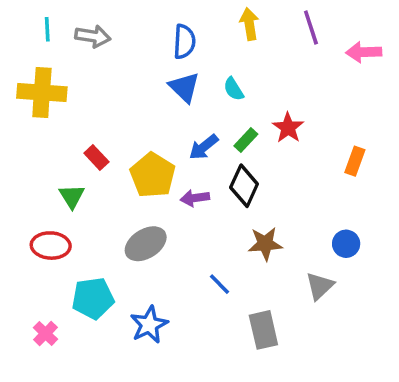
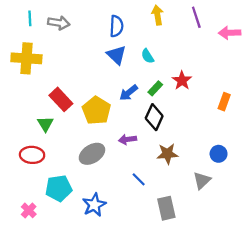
red rectangle: (96, 158) -> (61, 99), size x1.5
purple arrow: (195, 198) -> (128, 139), moved

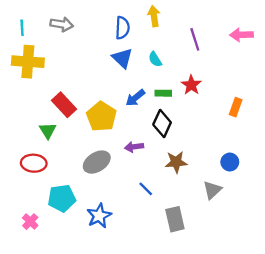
yellow arrow: (157, 15) -> (154, 16), moved
purple line: (196, 17) -> (195, 39), moved
cyan line: (30, 18) -> (22, 28), moved
green rectangle: (155, 88) -> (163, 93), turned 48

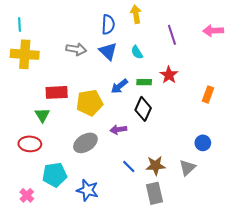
gray arrow: (62, 24) -> (76, 49), moved
red rectangle: (64, 105) -> (57, 92), turned -50
yellow pentagon: (101, 116) -> (90, 103), turned 30
brown star: (176, 162) -> (155, 166), moved
blue star: (99, 216) -> (88, 190), turned -30

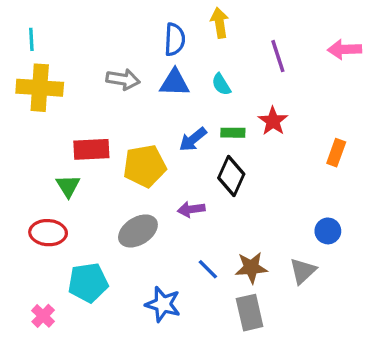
blue triangle: (108, 51) -> (175, 83), turned -42
blue star: (88, 190) -> (163, 304), moved

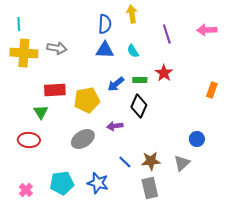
gray arrow: (123, 79) -> (57, 48), moved
orange rectangle: (336, 153) -> (212, 90), moved
cyan pentagon: (88, 283) -> (62, 183), moved

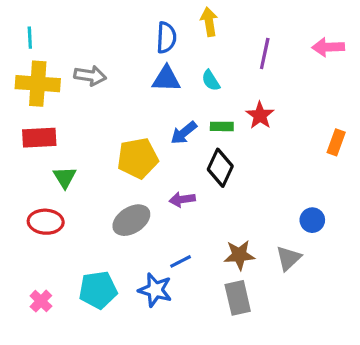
purple line: (167, 34) -> (265, 53), turned 30
red rectangle: (55, 90) -> (39, 138), moved
blue line: (125, 162) -> (181, 261), moved, turned -72

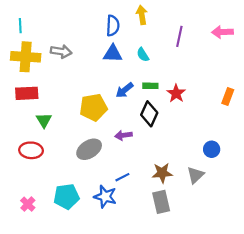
red star: (260, 115) -> (176, 93), moved

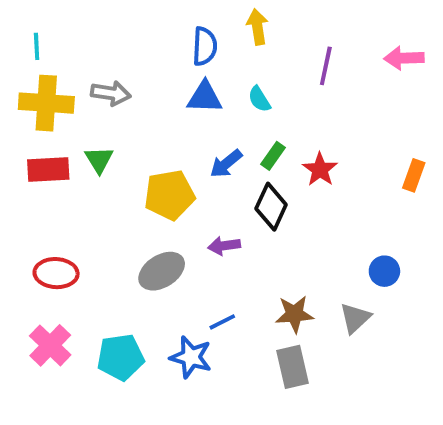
green rectangle: (150, 86) -> (273, 156), turned -56
green triangle: (44, 120) -> (99, 160), moved
pink cross: (28, 204) -> (50, 345), moved, size x1.5

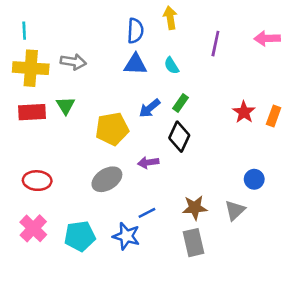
red star: (320, 169) -> (244, 112), moved

